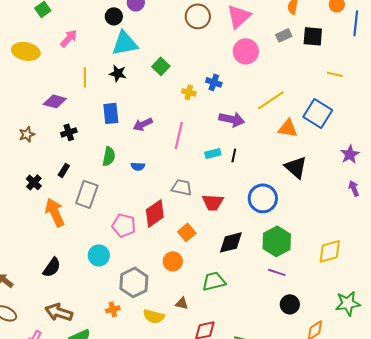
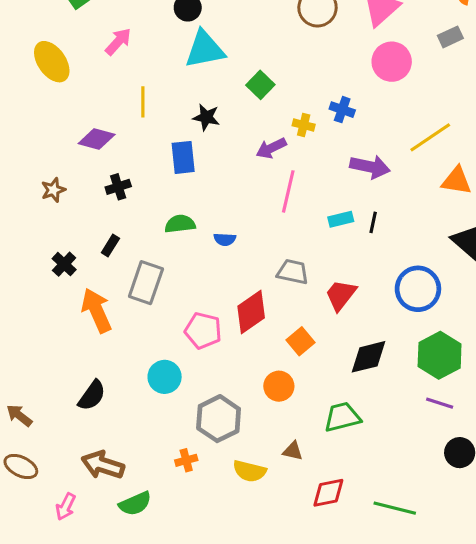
yellow ellipse: (26, 51) -> (52, 62), turned 44
black star: (118, 73) -> (206, 117), moved
purple arrow: (143, 124) -> (271, 148), moved
green semicircle: (109, 156) -> (180, 224), turned -108
red trapezoid: (213, 202) -> (341, 295), turned 125

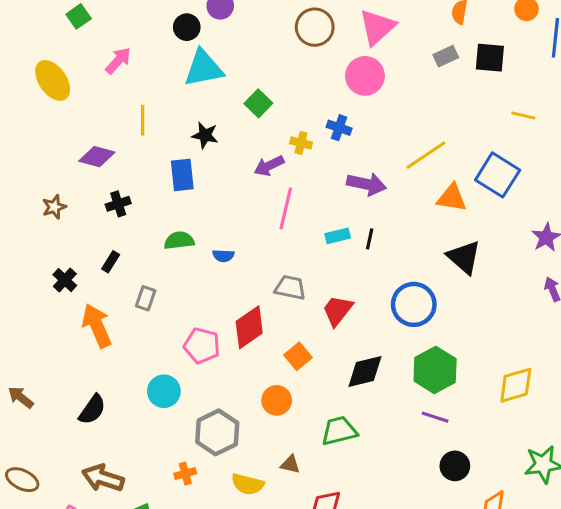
pink circle: (392, 62) -> (365, 76), moved
gray rectangle: (146, 283) -> (146, 298), size x0.6
brown arrow: (19, 416) -> (21, 397), moved

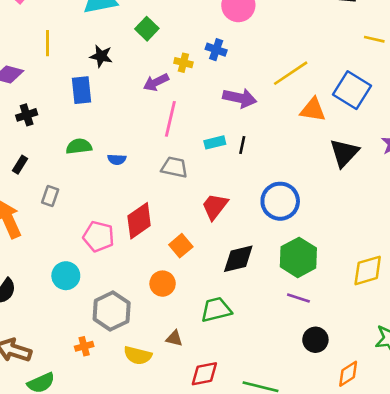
black triangle: (464, 257) -> (344, 153), moved, turned 32
gray trapezoid: (290, 288) -> (174, 167), moved

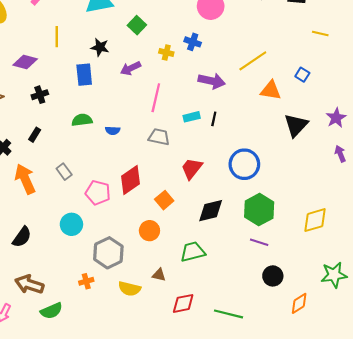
purple arrow: (156, 82) -> (131, 68), moved
blue square: (352, 90) -> (302, 75), size x0.5
gray rectangle: (50, 196) -> (64, 172), moved, turned -56

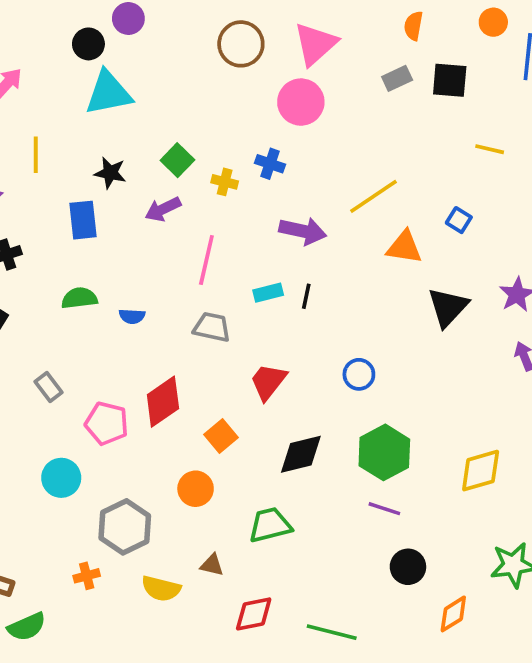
green square: (137, 25) -> (177, 160), moved
blue circle: (244, 164) -> (359, 374), size x0.6

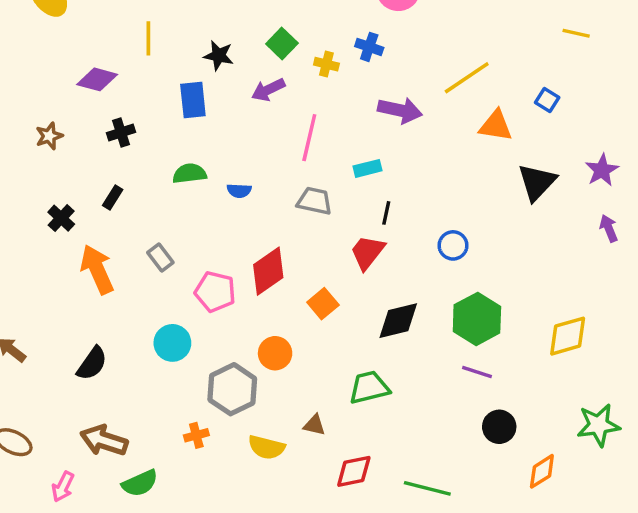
black line: (306, 296) -> (386, 213), moved
orange circle: (196, 489) -> (275, 353), moved

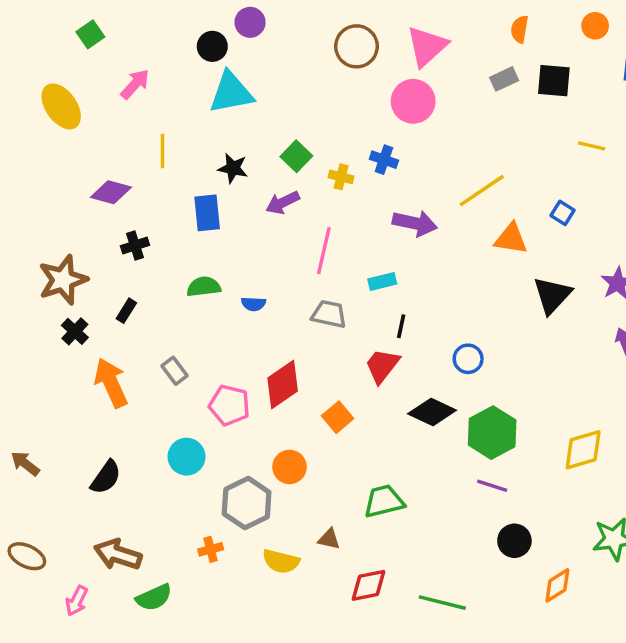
brown star: (49, 136) -> (63, 280), moved, size x1.8
black diamond: (398, 321) -> (432, 412), moved, turned 39

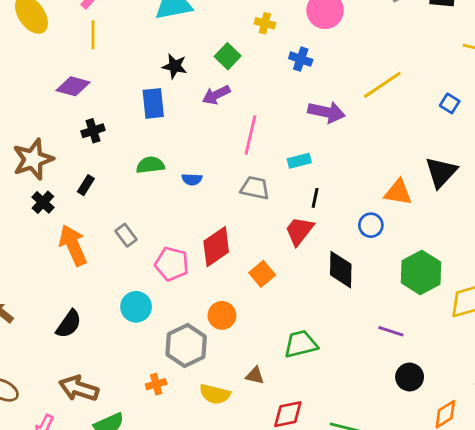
yellow line: (162, 151) -> (93, 35), moved
yellow cross: (341, 177) -> (265, 23), moved
orange triangle: (511, 239) -> (398, 192), moved
black diamond: (432, 412) -> (341, 270), turned 66
green hexagon: (492, 433) -> (421, 272), moved

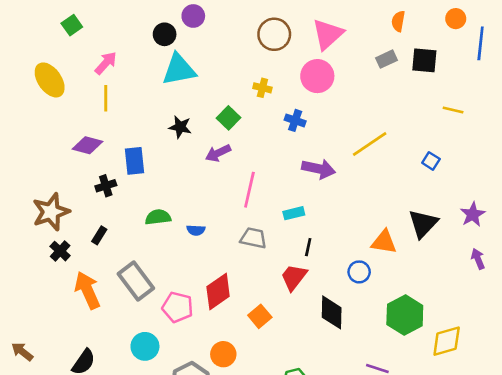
blue rectangle: (153, 103) -> (134, 161), moved
gray rectangle: (126, 235) -> (136, 281), size x1.8

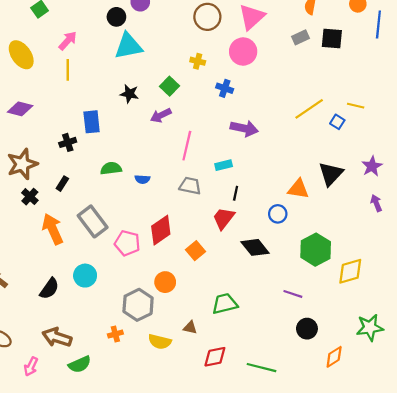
yellow line: (453, 110) -> (356, 106), moved
yellow line: (370, 144) -> (309, 109), moved
purple diamond: (87, 145) -> (20, 109), moved
black diamond: (332, 312) -> (255, 247), turned -40
cyan circle: (145, 346) -> (85, 276), moved

